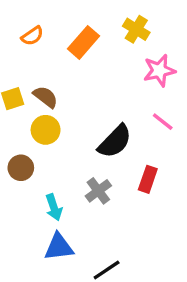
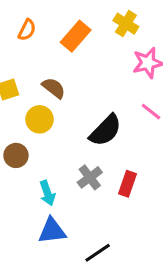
orange semicircle: (32, 36) -> (27, 30), turned -30
brown semicircle: (46, 97) -> (54, 88), moved
red rectangle: (148, 179) -> (127, 184), moved

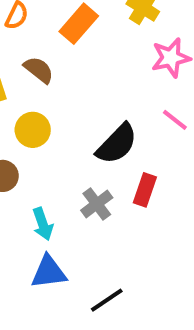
brown semicircle: (54, 88) -> (39, 70), moved
red rectangle: (127, 184) -> (145, 190), moved

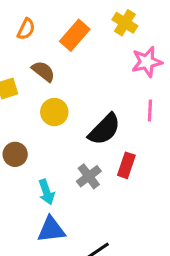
pink line: (175, 120) -> (150, 110), turned 55
yellow circle: (33, 130) -> (54, 112), moved

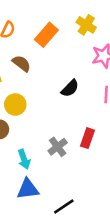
yellow circle: (54, 112) -> (15, 104), moved
black semicircle: (104, 129) -> (70, 88), moved, size x0.7

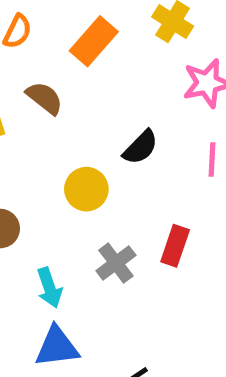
yellow circle: (15, 104) -> (86, 189), moved

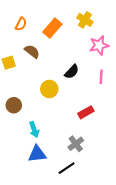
red rectangle: (175, 246) -> (86, 112), turned 42
gray cross: (116, 263) -> (76, 144), moved

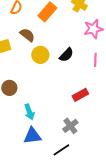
yellow circle: (49, 89) -> (40, 55), moved

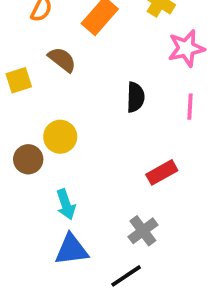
yellow circle: (40, 55) -> (60, 137), moved
black semicircle: (66, 55) -> (135, 97), turned -42

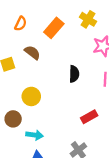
brown circle: (28, 159) -> (13, 119), moved
cyan arrow: (66, 204) -> (34, 135), turned -63

